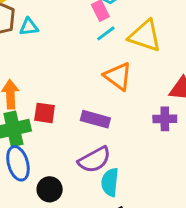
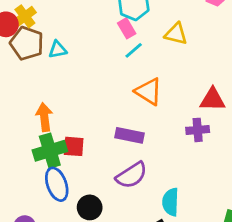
yellow triangle: (145, 36) -> (176, 34), moved, size x0.7
red square: (45, 113) -> (74, 146), moved
cyan semicircle: (110, 182) -> (171, 202), moved

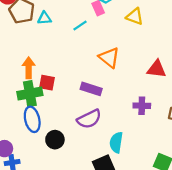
cyan line: (134, 50) -> (80, 25), moved
purple cross: (198, 130) -> (142, 106), moved
red square: (74, 146) -> (47, 83), moved

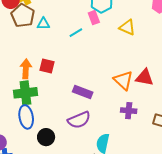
orange triangle: (109, 58) -> (123, 80), moved
red square: (47, 83) -> (47, 66), moved

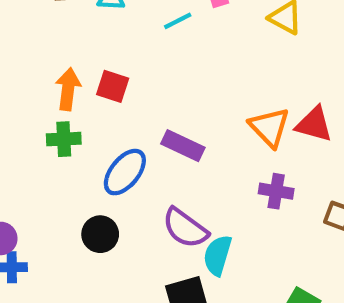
green cross: (25, 93) -> (64, 139), size x0.7
blue ellipse: (26, 117) -> (125, 172), moved, turned 45
purple semicircle: (79, 120) -> (185, 228), moved, turned 55

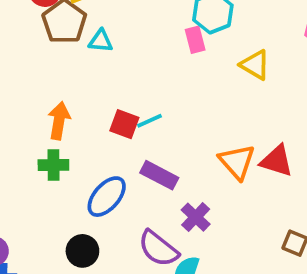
cyan line: (178, 21) -> (150, 121), moved
red square: (113, 86) -> (124, 124), moved
purple cross: (276, 191) -> (196, 217), moved, turned 32

